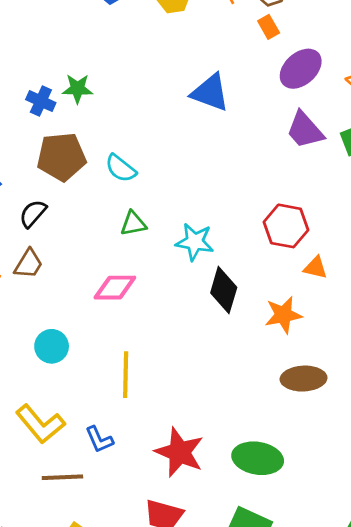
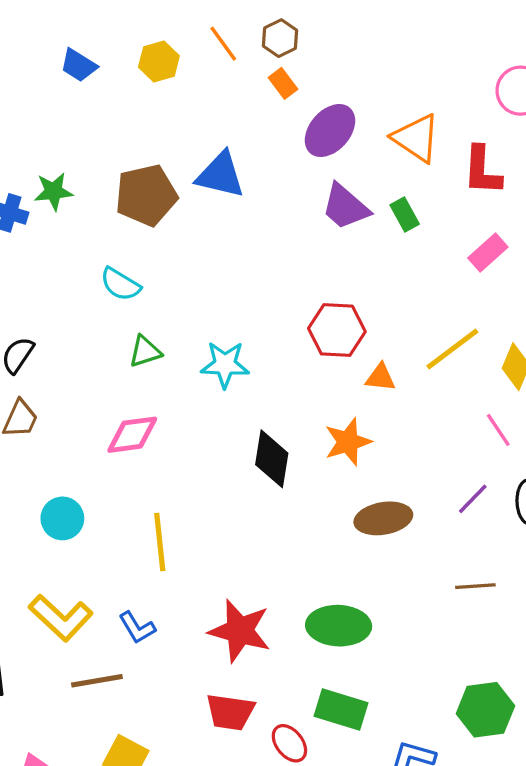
brown pentagon: (61, 157) -> (146, 195), moved
black diamond: (224, 290) -> (272, 459), moved

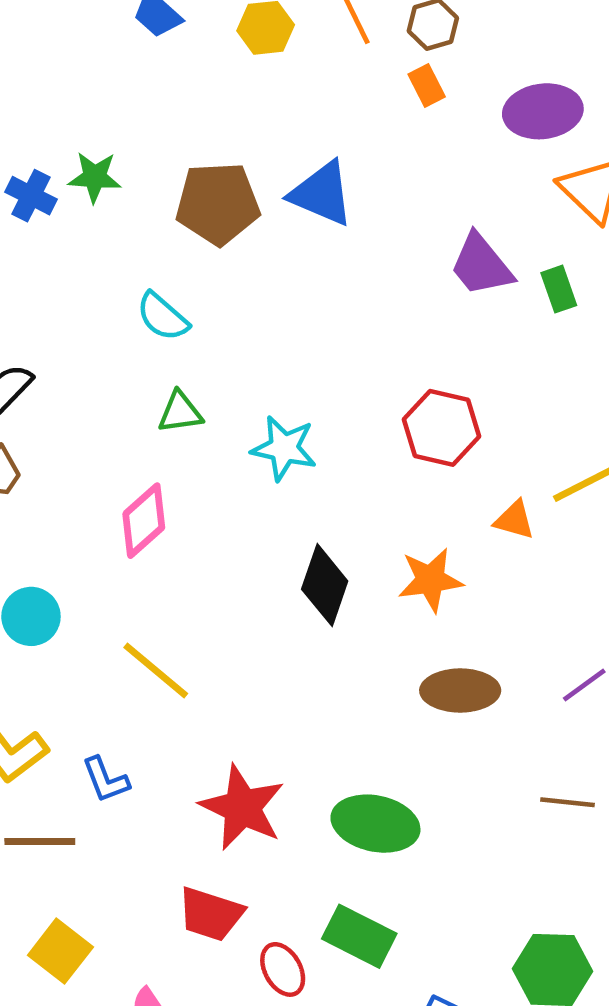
purple ellipse: (330, 131) -> (543, 111), moved, turned 32
orange triangle: (380, 377) -> (514, 520), moved
pink diamond: (132, 435) -> (144, 521), turned -44
yellow line: (160, 542) -> (156, 670), turned -54

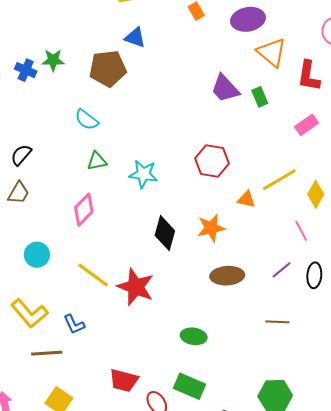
blue triangle: (322, 194) -> (135, 38), moved, size x0.7
red star: (242, 807) -> (136, 287), moved
green ellipse: (375, 824) -> (194, 336), size x0.7

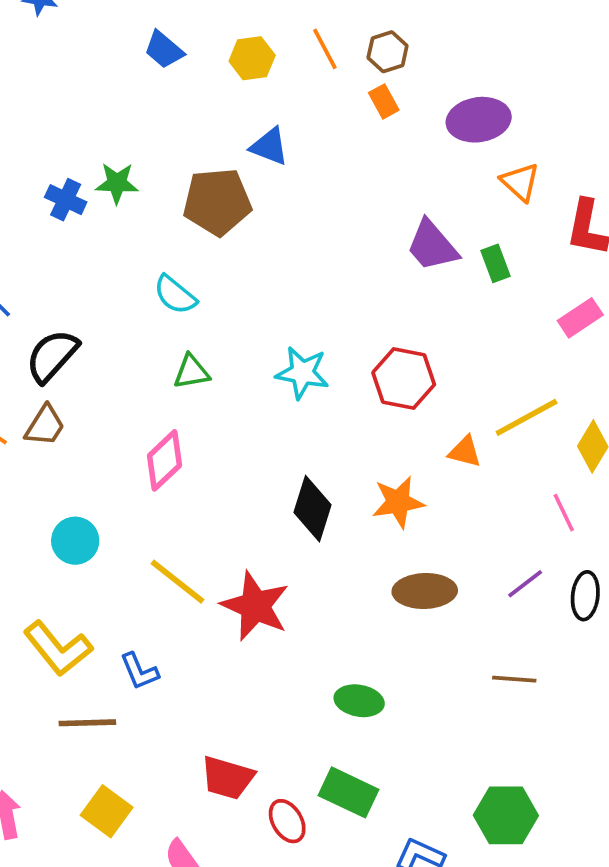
orange triangle: (272, 52) -> (520, 182), size x0.7
black semicircle: (21, 155) -> (52, 356), size x1.4
cyan star: (143, 174) -> (302, 373), moved

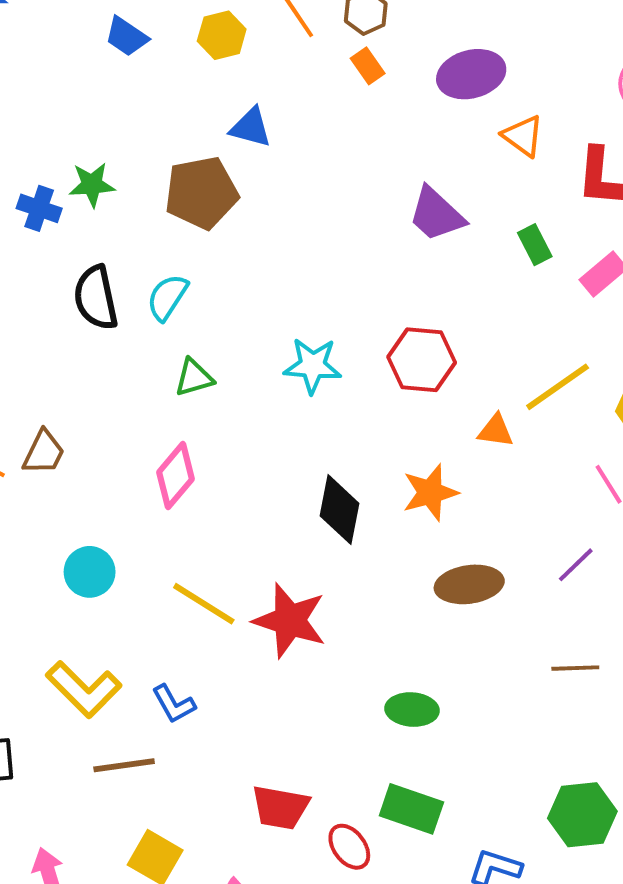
green rectangle: (496, 263) -> (535, 245), moved
cyan semicircle: (175, 295) -> (167, 297), turned 90
black semicircle: (52, 356) -> (96, 298), moved, turned -48

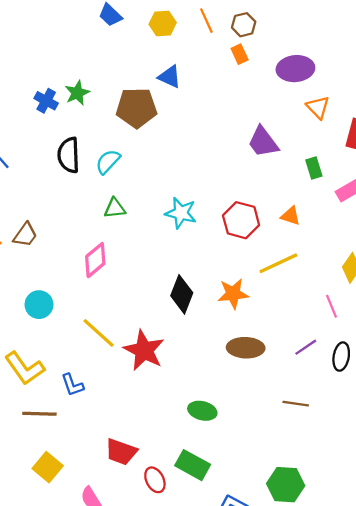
green star: (92, 185) -> (77, 93), turned -30
yellow line: (558, 387) -> (278, 263), moved
orange triangle: (496, 431) -> (291, 216), moved

